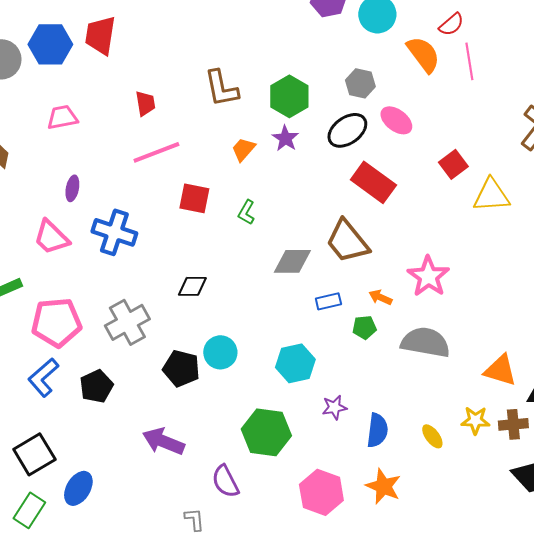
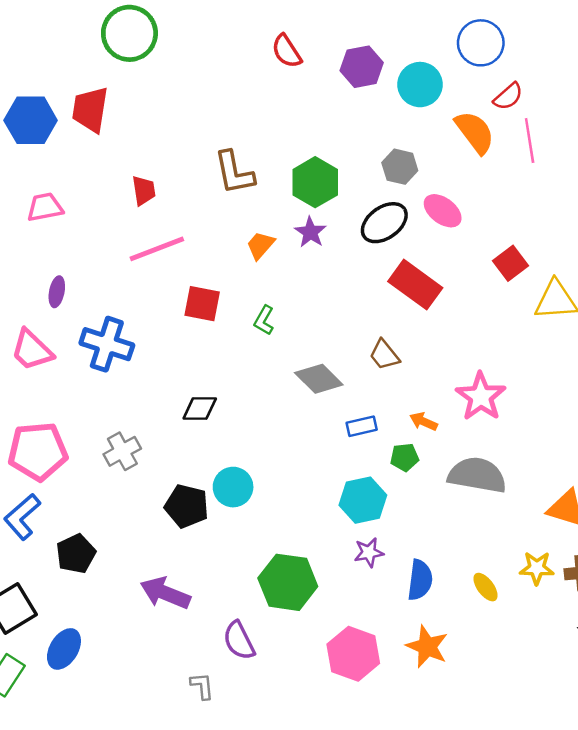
brown trapezoid: (347, 241) -> (384, 355), size x0.6
gray diamond: (292, 261) -> (319, 379), turned 45
gray cross: (127, 322) -> (122, 451), size x0.7
cyan hexagon: (295, 363) -> (363, 500), moved
black pentagon: (96, 386) -> (76, 554), moved

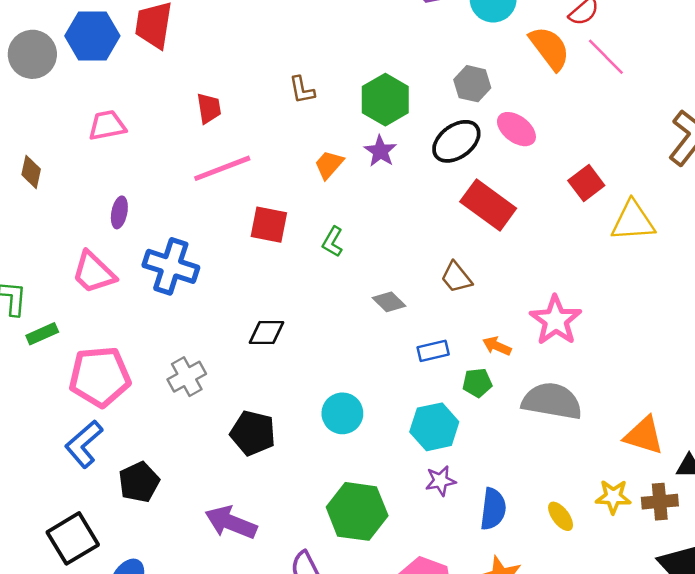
pink line: (530, 141) -> (606, 57), turned -36
brown L-shape: (234, 173) -> (302, 90), size x0.6
gray diamond: (319, 379) -> (389, 302), size x0.7
cyan circle: (233, 487) -> (342, 413), moved

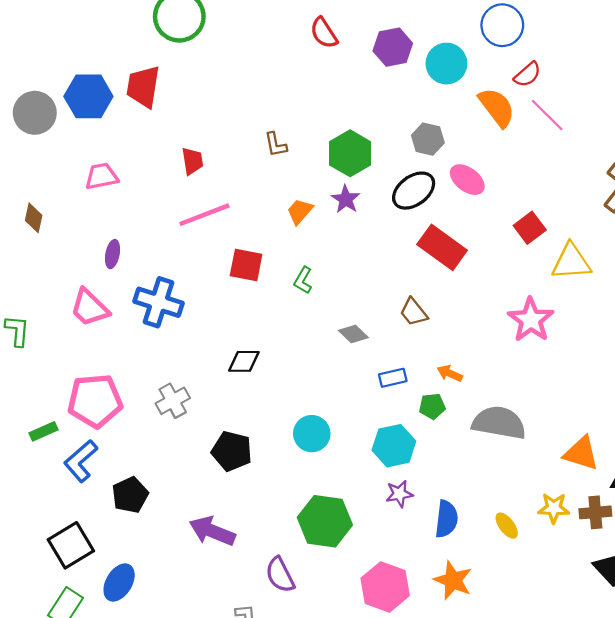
pink star: (556, 320) -> (531, 320), moved
green rectangle: (42, 334) -> (44, 431), moved

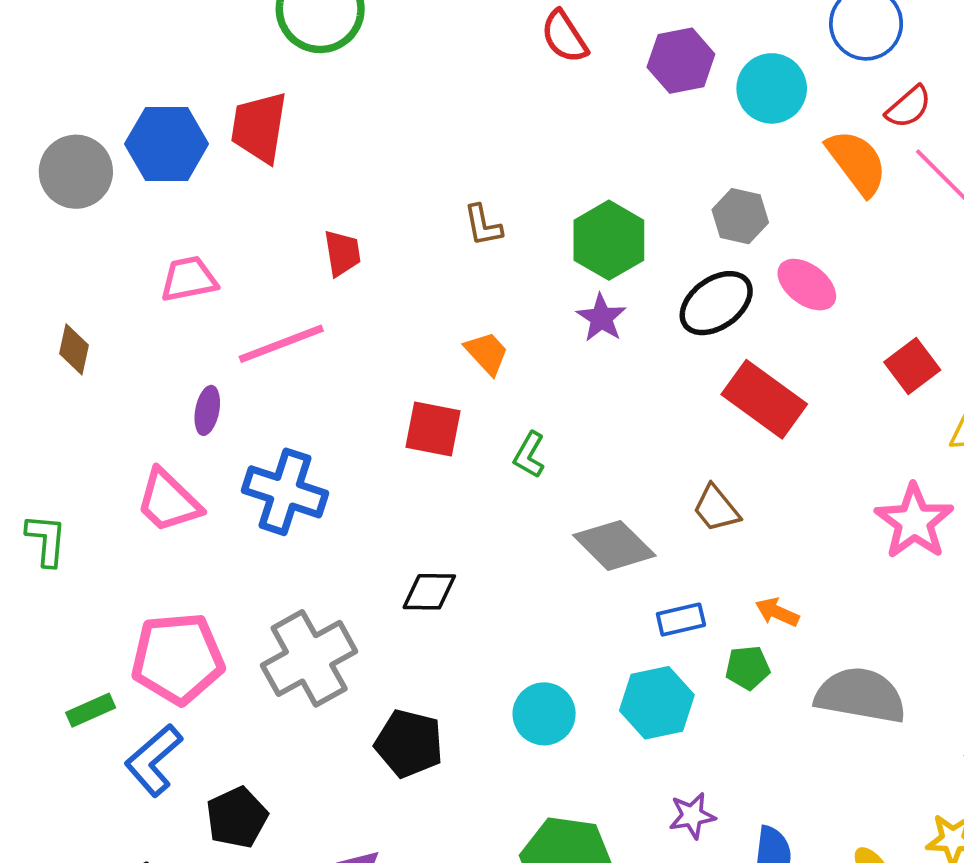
orange trapezoid: (300, 211) -> (487, 353), moved, turned 96
pink line: (204, 215) -> (281, 344), moved
gray diamond: (353, 334) -> (614, 545), size x1.6
gray cross: (173, 401) -> (309, 658), size x1.6
cyan hexagon: (394, 446) -> (657, 703), moved

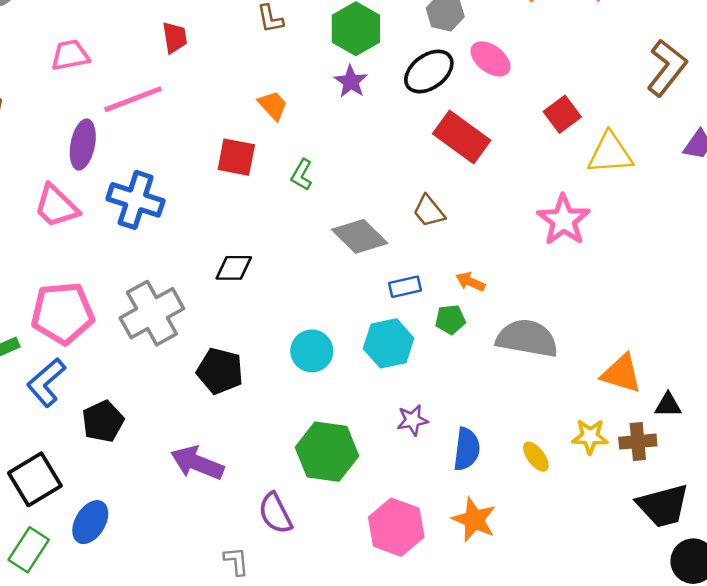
purple ellipse: (207, 410) -> (83, 144), size x1.5

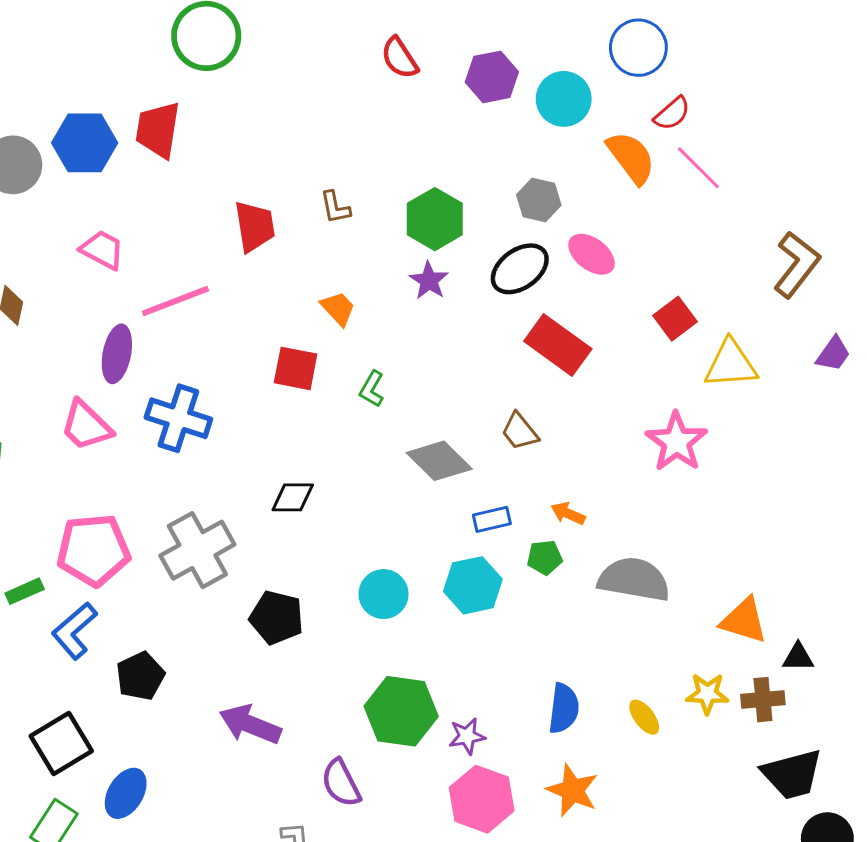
red trapezoid: (175, 38) -> (255, 226), moved, size x1.4
pink trapezoid: (70, 55) -> (102, 250), turned 39
purple star: (413, 420) -> (467, 736), moved

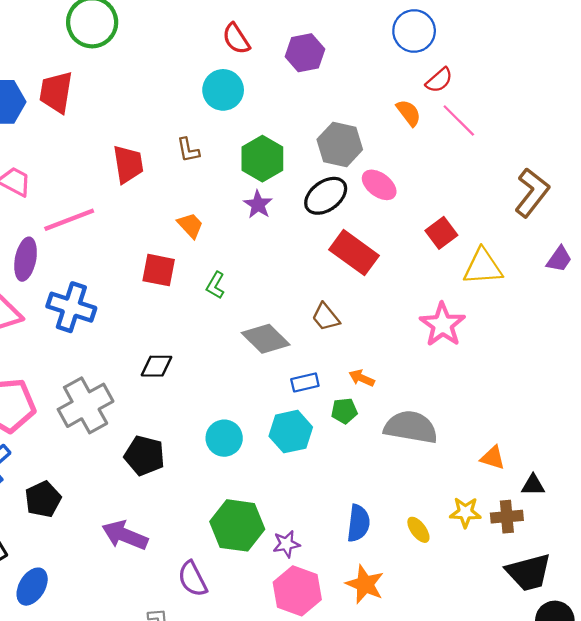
cyan circle: (564, 99) -> (223, 90), moved
orange semicircle: (631, 158) -> (409, 113), size x0.7
gray hexagon: (539, 200) -> (340, 145), size x1.4
orange triangle: (744, 620) -> (493, 458), size x0.7

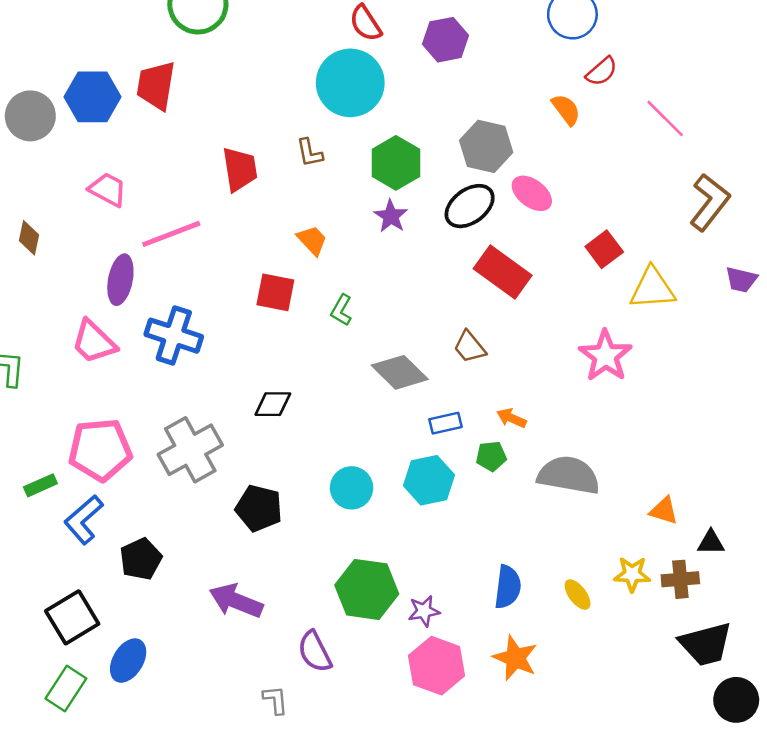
cyan circle: (223, 90) -> (350, 83), size x1.4
pink line: (459, 120) -> (665, 118), moved
purple trapezoid: (559, 259) -> (741, 280), turned 68

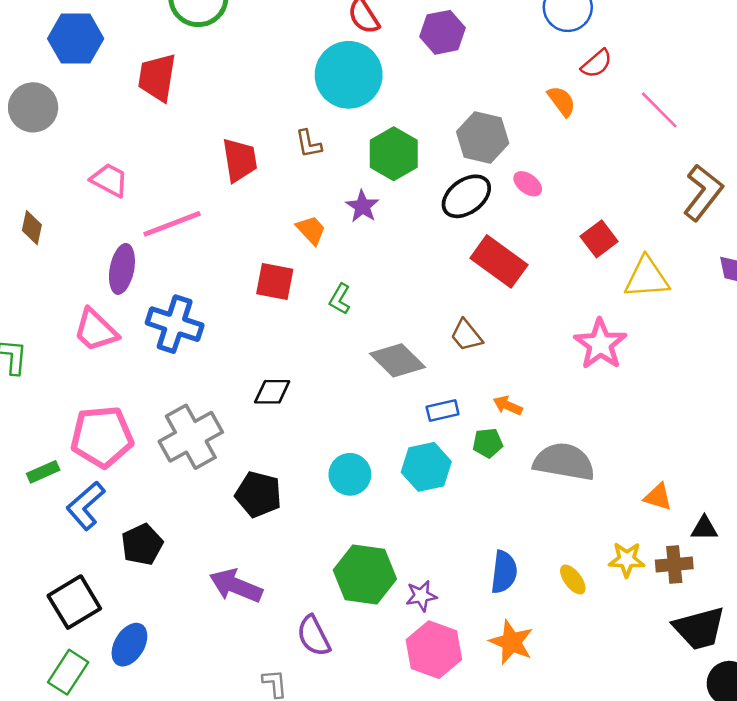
blue hexagon: (93, 97) -> (76, 39), moved
pink ellipse: (532, 193) -> (528, 184), size x0.7
purple star: (391, 216) -> (362, 206), moved

